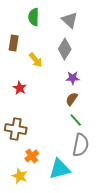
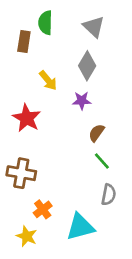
brown rectangle: (14, 43) -> (24, 42), moved
purple star: (73, 78) -> (82, 101), moved
red star: (20, 88) -> (27, 118), size x1.5
gray semicircle: (81, 145) -> (109, 195), size x0.7

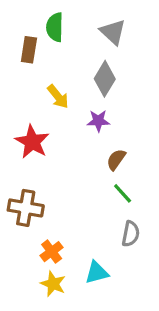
cyan triangle: (80, 227) -> (97, 273), size x0.7
yellow star: (27, 236) -> (53, 284), moved

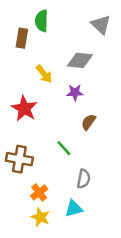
gray triangle: (113, 32) -> (101, 25), moved
gray diamond: (105, 79) -> (80, 60), turned 65
green line: (123, 193) -> (64, 148), moved
gray semicircle: (131, 234) -> (84, 179), moved

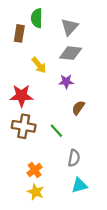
gray triangle: (101, 25) -> (70, 27), moved, turned 30
red star: (24, 109) -> (21, 96), turned -30
brown cross: (19, 159) -> (24, 126), moved
cyan triangle: (74, 208) -> (79, 185), moved

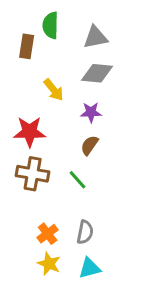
gray triangle: (70, 27) -> (96, 37), turned 36
brown semicircle: (78, 108) -> (90, 145), moved
gray semicircle: (74, 158) -> (85, 232), moved
cyan triangle: (79, 185) -> (90, 268), moved

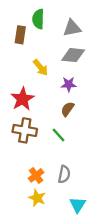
red star: (30, 132) -> (23, 99), turned -30
cyan triangle: (90, 268) -> (78, 205), moved, turned -42

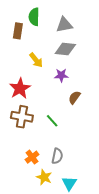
brown semicircle: (68, 109) -> (74, 98), moved
yellow star: (37, 198) -> (44, 177), moved

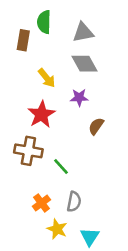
gray diamond: (65, 49) -> (84, 64), turned 55
red star: (20, 88) -> (41, 114), moved
green line: (52, 121) -> (61, 167), moved

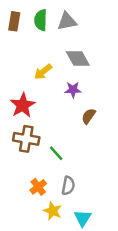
gray triangle: (83, 32) -> (67, 21), moved
brown rectangle: (23, 40) -> (14, 21), moved
yellow arrow: (47, 78) -> (43, 72), turned 90
red star: (41, 114) -> (23, 105), moved

